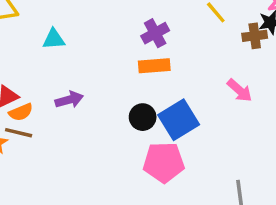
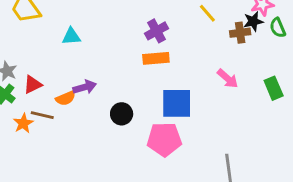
orange semicircle: (21, 112) -> (66, 98), moved
black circle: (143, 117) -> (122, 114), moved
blue square: (179, 120) -> (177, 103), turned 32

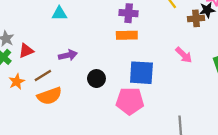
purple cross: (156, 31) -> (129, 13), turned 30
orange semicircle: (66, 98) -> (49, 96), moved, size x1.5
brown line: (42, 115) -> (43, 75), moved, turned -48

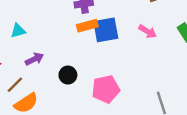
cyan triangle: (59, 14) -> (18, 31), moved
blue square: (141, 73) -> (106, 30), moved

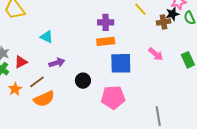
blue square: (106, 30) -> (121, 63), moved
cyan triangle: (18, 31) -> (47, 37), turned 32

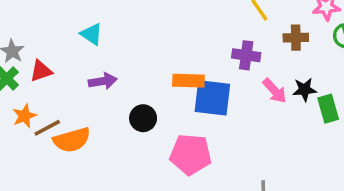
black star: (172, 14) -> (304, 90), moved
purple cross: (106, 22) -> (246, 55), moved
orange rectangle: (106, 41) -> (188, 81), moved
brown line: (37, 82) -> (47, 128), moved

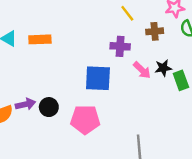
purple arrow: (103, 81) -> (25, 104), moved
orange rectangle: (188, 81) -> (40, 39), moved
black circle: (143, 118) -> (49, 107), moved

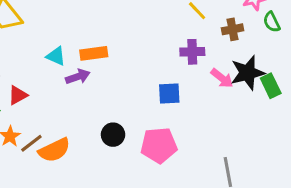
black star: (163, 68) -> (248, 73), size x1.6
blue square: (98, 78) -> (169, 93), size x0.7
purple arrow: (25, 104) -> (78, 77), moved

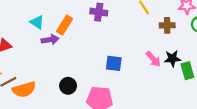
purple cross: (192, 52) -> (99, 12), moved
orange rectangle: (94, 53) -> (65, 25), turned -60
black star: (248, 73) -> (172, 58), size x0.7

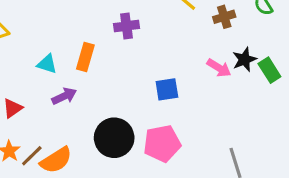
purple arrow: (50, 40) -> (64, 96), moved
black circle: (68, 86) -> (114, 138), size x1.6

